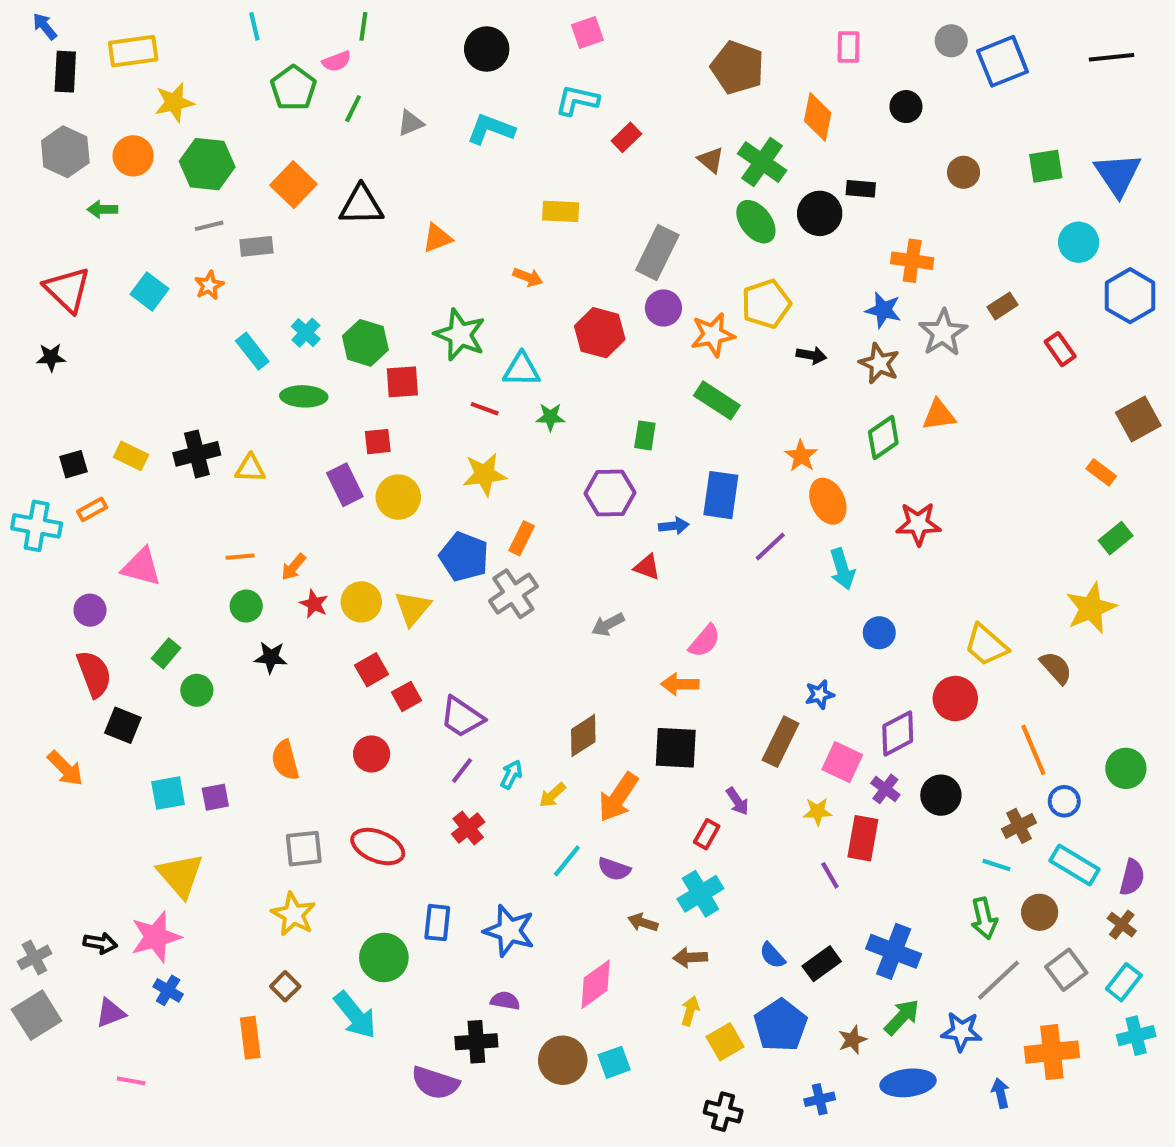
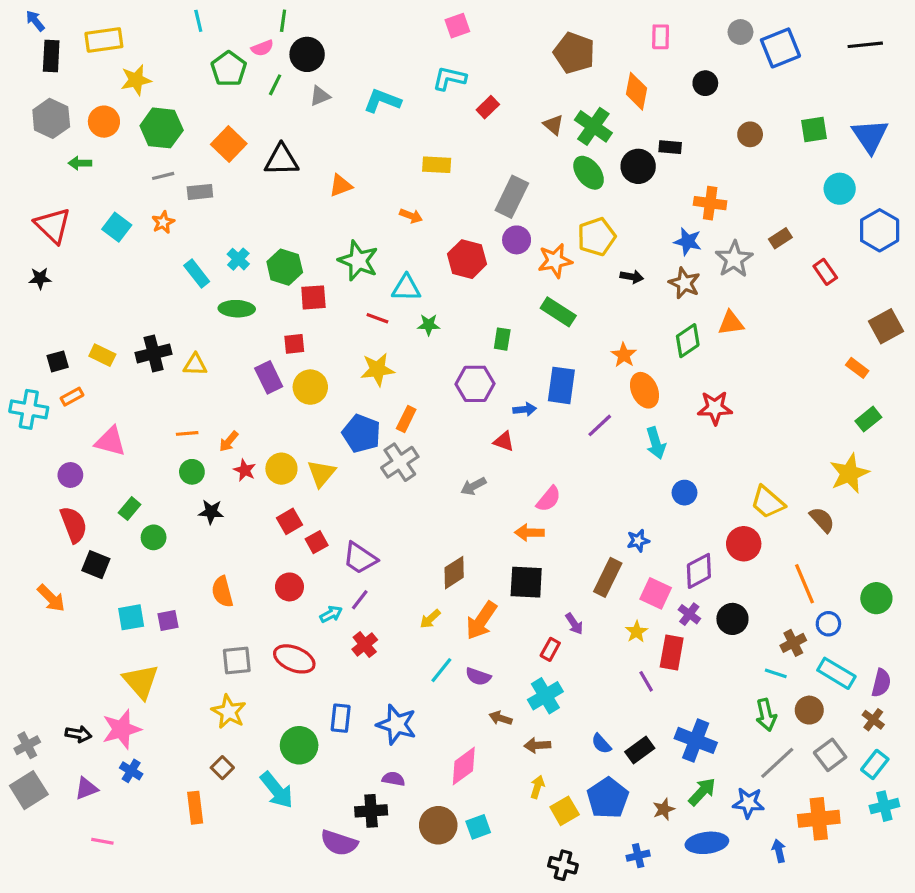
black circle: (487, 49) -> (307, 54), moved
cyan arrow: (511, 775) -> (331, 614), moved, turned 35
yellow star: (818, 812) -> (637, 632), turned -30

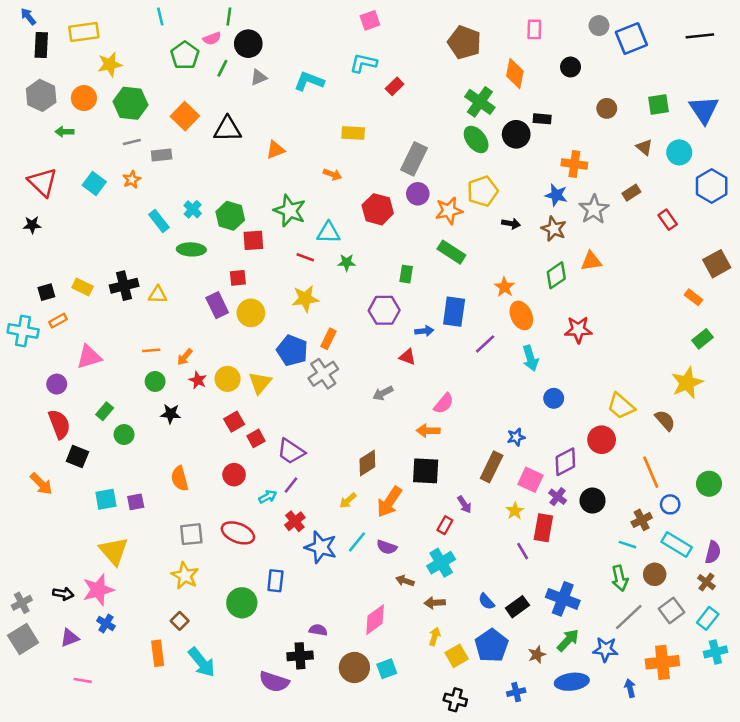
brown triangle: (553, 125) -> (644, 147), moved
pink triangle: (110, 441) -> (89, 357), turned -32
blue star: (397, 724) -> (321, 547), moved
cyan arrow: (277, 790) -> (202, 662), moved

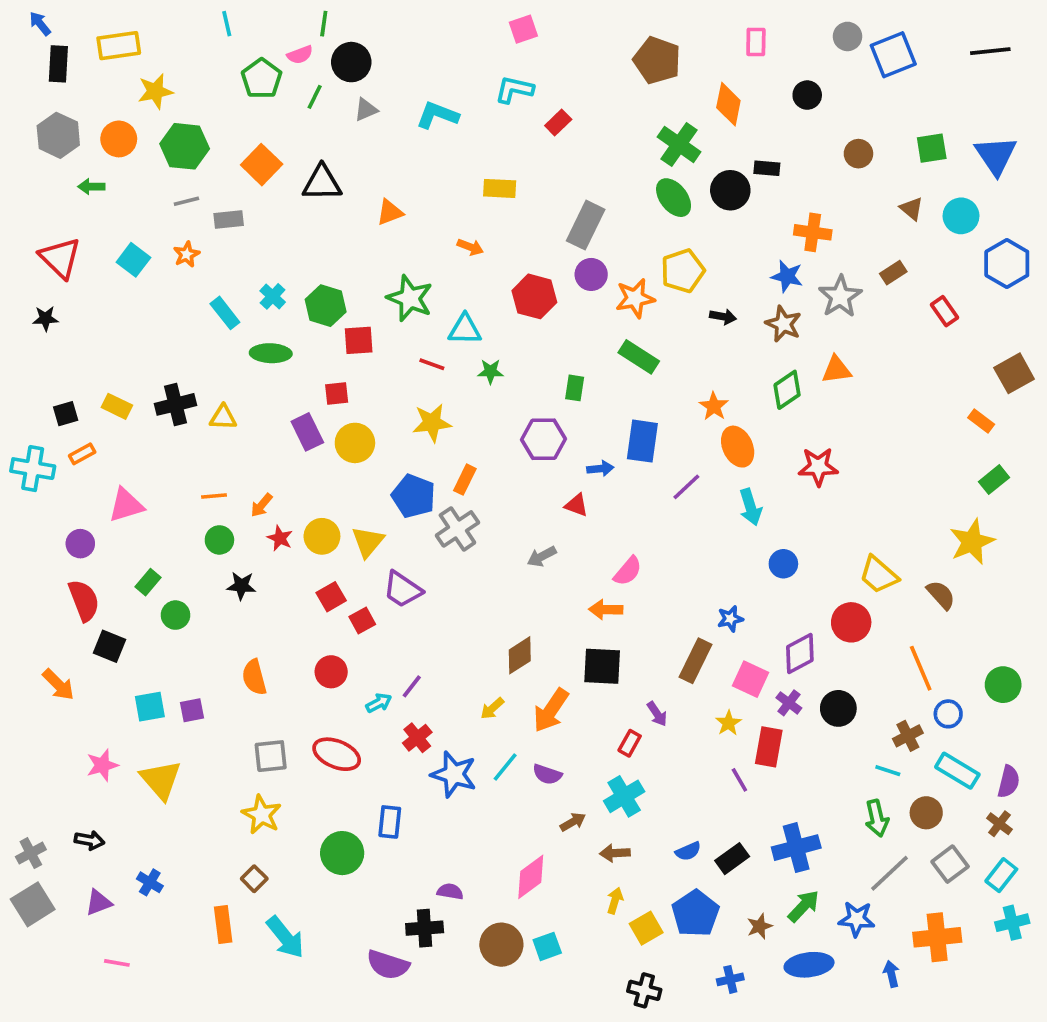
purple trapezoid: (291, 451) -> (403, 589), moved
brown arrow: (405, 581) -> (573, 822), turned 132
pink star: (98, 590) -> (102, 765), moved, size x0.7
blue cross: (563, 599) -> (796, 848), turned -36
blue semicircle: (486, 601) -> (688, 851), turned -72

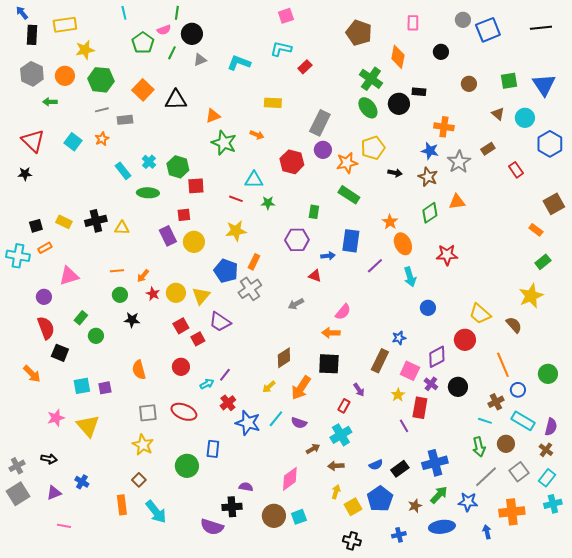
green star: (410, 298) -> (224, 143), moved

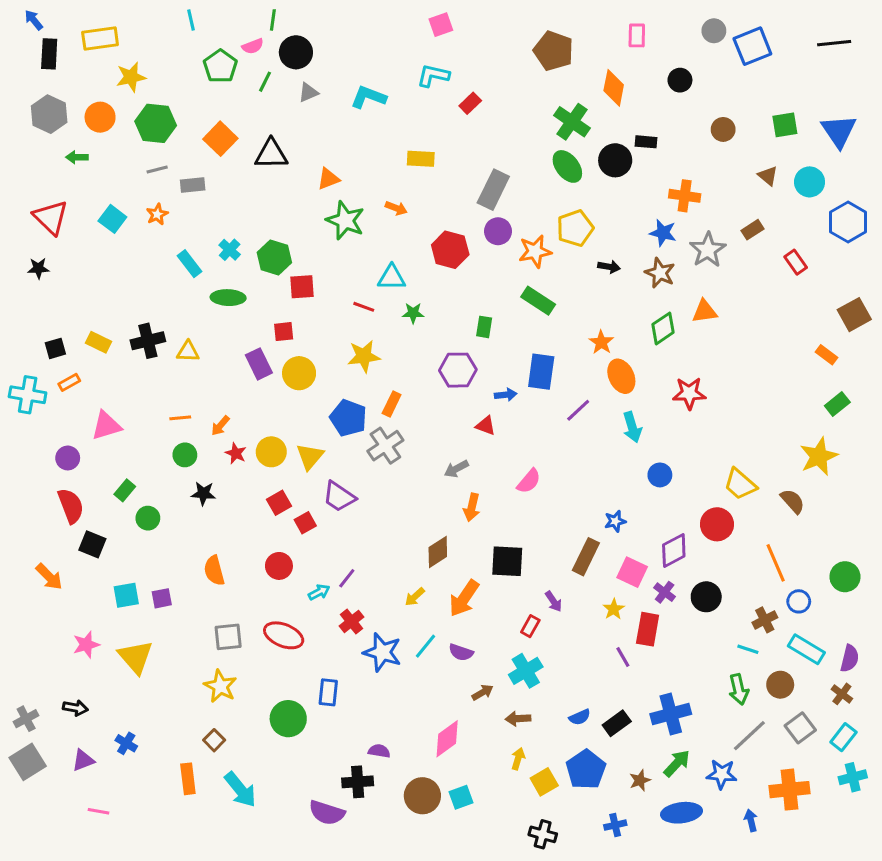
orange arrow: (331, 333) -> (472, 507), moved, turned -78

